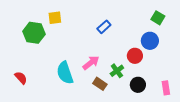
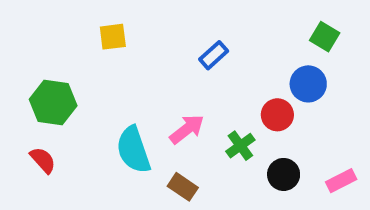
green hexagon: (34, 33) -> (53, 102), moved
brown rectangle: (100, 84) -> (183, 187), moved
pink rectangle: (166, 88) -> (341, 181), turned 72

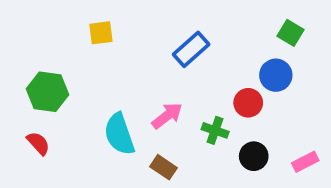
blue rectangle: (214, 55) -> (191, 49), size x1.4
green cross: (240, 146) -> (215, 130), turned -35

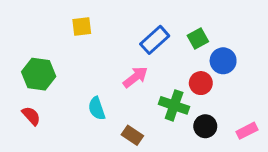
green square: (291, 33) -> (198, 38), moved, turned 30
pink arrow: (167, 116) -> (135, 77), moved
green cross: (215, 130) -> (174, 105), size x1.4
cyan semicircle: (119, 134) -> (97, 108), size x0.7

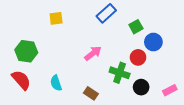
blue rectangle: (155, 40) -> (106, 13), moved
cyan semicircle: (97, 108) -> (56, 83), moved
red semicircle: (31, 116) -> (21, 80), size x1.5

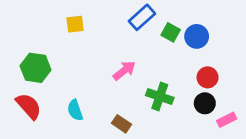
green square: (136, 27) -> (171, 32), moved, turned -32
blue circle: (153, 42) -> (197, 36), moved
red circle: (138, 57) -> (208, 77), moved
black circle: (141, 87) -> (205, 103), moved

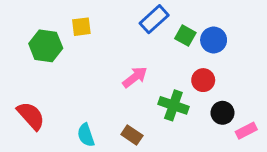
green hexagon: (35, 68) -> (46, 46), moved
red circle: (208, 77) -> (203, 80), moved
cyan semicircle: (75, 110) -> (86, 135), moved

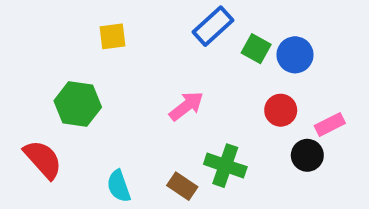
green hexagon: (46, 46) -> (78, 104), moved
green cross: (173, 105) -> (225, 166), moved
pink rectangle: (246, 131) -> (330, 125), moved

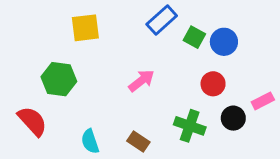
yellow square: (113, 36) -> (85, 28), size x1.4
pink rectangle: (330, 125) -> (263, 101), moved
green cross: (225, 166) -> (190, 126), moved

